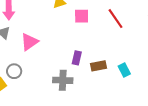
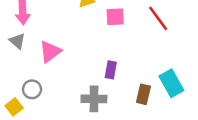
brown rectangle: (98, 66) -> (143, 94), moved, turned -63
cyan rectangle: (124, 70) -> (171, 83), size x1.5

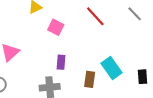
pink square: (115, 17) -> (56, 27), moved, turned 35

